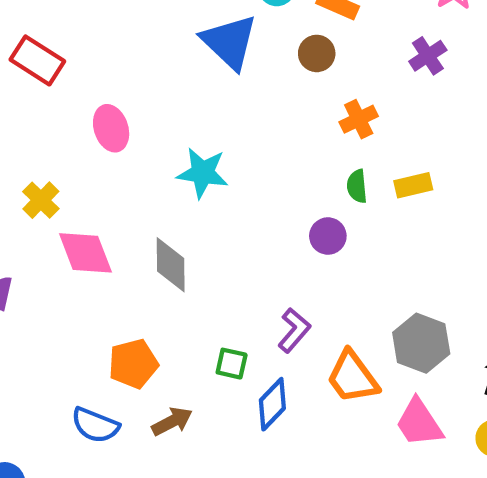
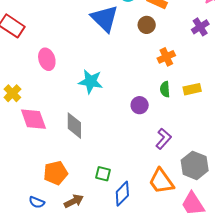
purple circle: (328, 236) -> (140, 105), moved
purple L-shape: (294, 330) -> (163, 139), moved
blue semicircle: (95, 425) -> (37, 202), size x0.7

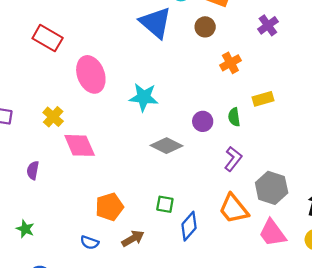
pink ellipse: (47, 59) -> (91, 74), size x1.4
green semicircle: (165, 89) -> (234, 117), moved
gray diamond: (74, 126) -> (167, 146), moved, turned -60

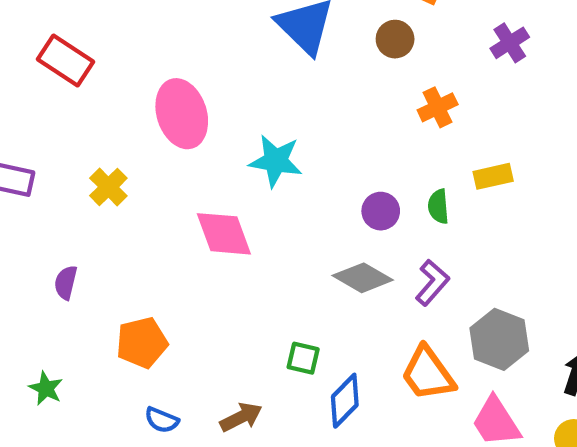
red rectangle: (48, 38) -> (66, 61), moved
pink diamond: (80, 145) -> (224, 234), moved
gray diamond: (167, 146) -> (363, 278), moved
orange pentagon: (109, 207) -> (142, 343), moved

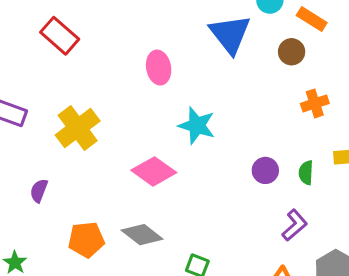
pink ellipse: (182, 114) -> (159, 68), moved, size x0.7
yellow cross: (108, 187) -> (78, 128), size x1.6
pink diamond: (224, 234) -> (154, 171), turned -42
gray diamond: (363, 278) -> (142, 235), moved

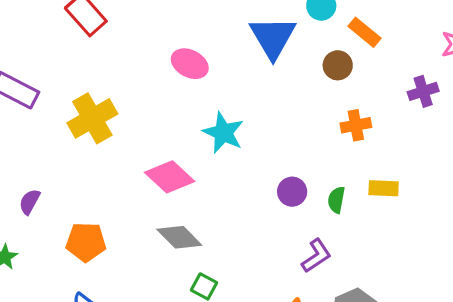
pink ellipse: (159, 68) -> (190, 64), turned -60
purple semicircle: (39, 191) -> (30, 202), moved
gray diamond: (142, 235) -> (179, 237), moved

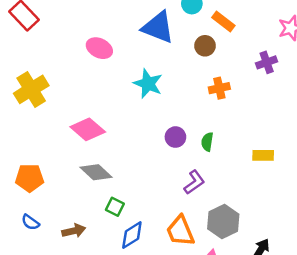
blue triangle: (273, 37) -> (158, 27), turned -36
cyan star: (223, 133) -> (148, 84), moved
yellow rectangle: (384, 188) -> (263, 155), moved

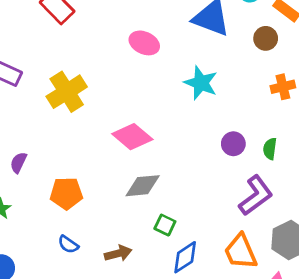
gray diamond: (96, 172) -> (143, 186), turned -48
purple L-shape: (194, 182) -> (256, 195), size x1.4

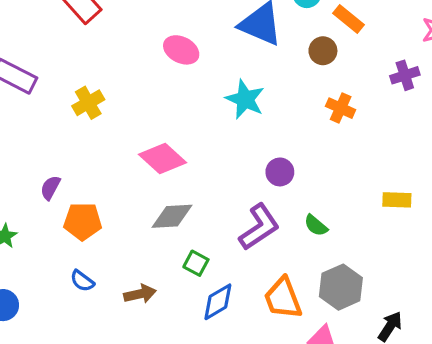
orange cross: (283, 87) -> (341, 108), turned 35
yellow cross: (67, 92) -> (88, 103), size x0.7
green semicircle: (270, 149) -> (316, 225), moved, turned -60
purple semicircle: (18, 163) -> (50, 188), moved
purple L-shape: (256, 195) -> (259, 227), moved

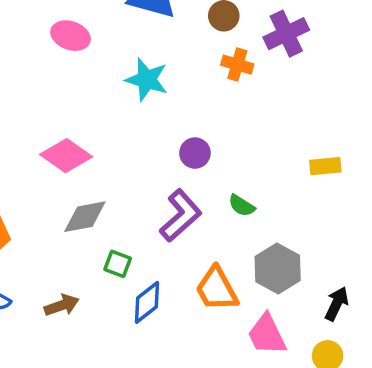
purple cross: (405, 75) -> (286, 34), moved, size x1.4
orange cross: (341, 108) -> (237, 65), moved

